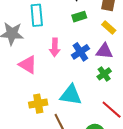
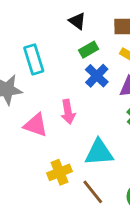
pink arrow: (55, 47) -> (68, 112), moved
blue cross: (80, 52) -> (97, 76), moved

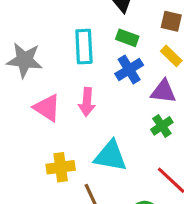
green rectangle: (89, 50) -> (127, 38), turned 36
cyan rectangle: (34, 59) -> (84, 47), moved

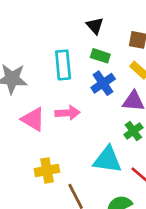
pink arrow: (87, 102) -> (67, 113), turned -95
cyan triangle: (110, 156) -> (107, 160), moved

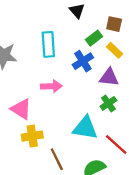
green rectangle: (100, 56) -> (94, 38), moved, turned -56
pink triangle: (33, 119) -> (21, 109), moved

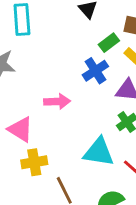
cyan rectangle: (48, 44) -> (22, 19), moved

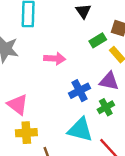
blue cross: (95, 71) -> (80, 91), moved
pink arrow: (57, 101) -> (55, 59), moved

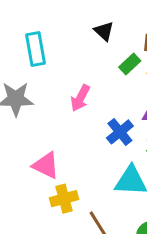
pink arrow: (55, 59) -> (80, 98), turned 126

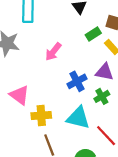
yellow cross: (64, 199) -> (41, 115), moved

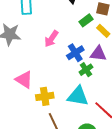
blue cross: (77, 81) -> (75, 53), moved
green cross: (102, 96) -> (86, 70), moved

